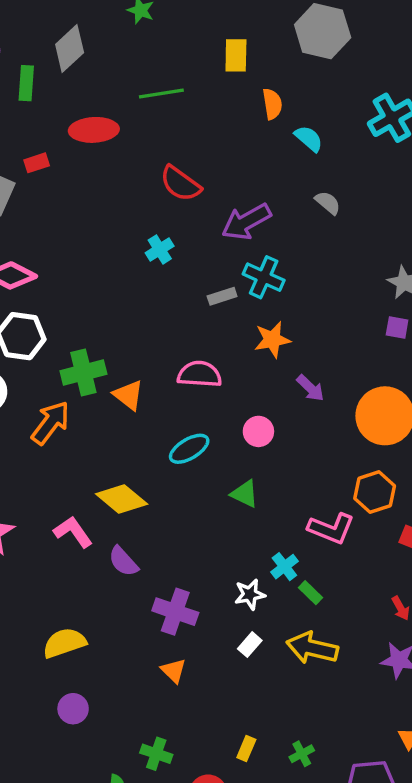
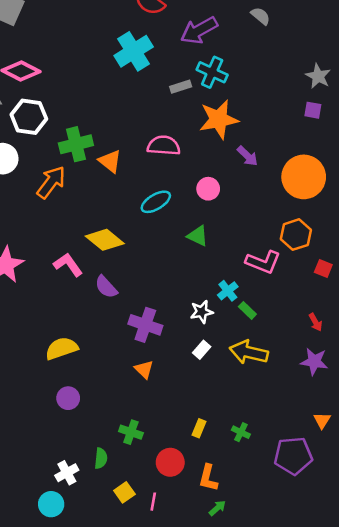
cyan cross: (160, 249) -> (134, 51), size x1.8
orange star: (272, 340) -> (219, 119), size x1.4
green cross: (302, 754) -> (241, 432), turned -36

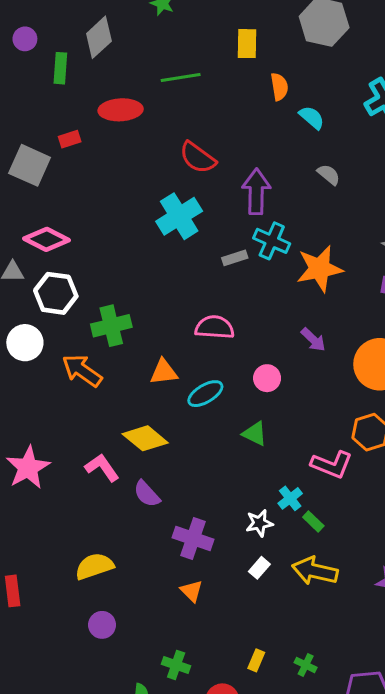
purple arrow: (199, 30) -> (256, 192), turned 120
orange star: (219, 119) -> (319, 269), moved
orange triangle: (110, 161) -> (164, 372), moved, turned -45
orange arrow: (51, 182) -> (82, 370), turned -92

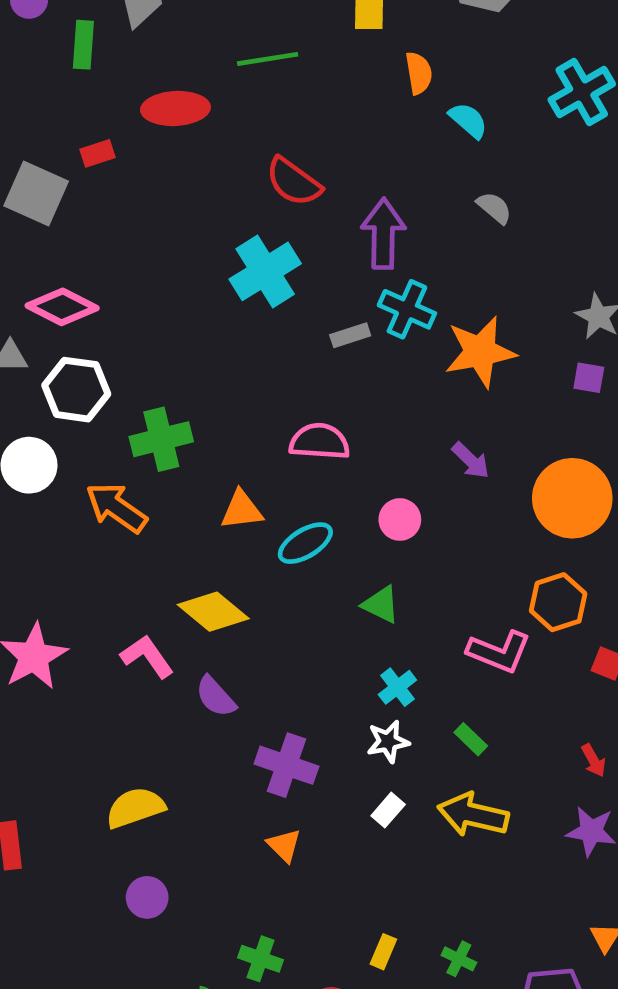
cyan cross: (290, 498) -> (397, 687), moved

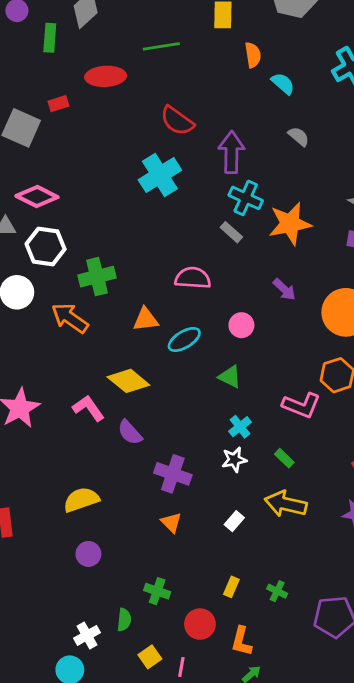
gray rectangle: (350, 335) -> (231, 232), moved, turned 60
white rectangle: (388, 810) -> (234, 521), moved

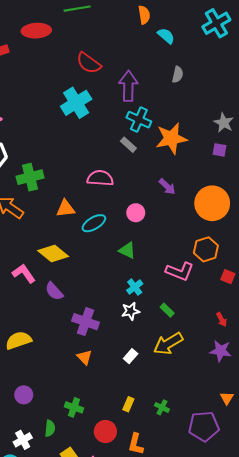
gray semicircle: (299, 136) -> (178, 75), turned 63
yellow arrow: (286, 504) -> (168, 344), turned -44
purple circle: (88, 554) -> (24, 395), moved

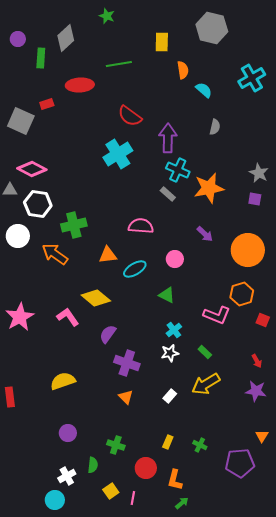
purple semicircle: (54, 291) -> (108, 334), moved, turned 78

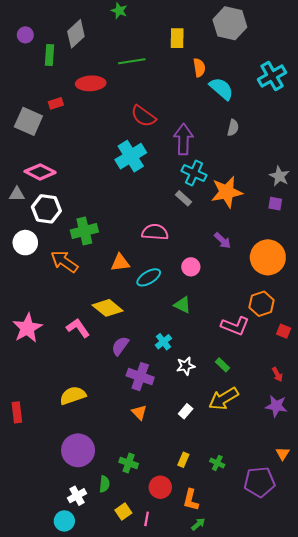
cyan semicircle: (204, 90) -> (221, 89), size x1.4
cyan cross: (174, 330) -> (163, 342), moved
purple circle: (68, 433) -> (78, 450), size x1.8

